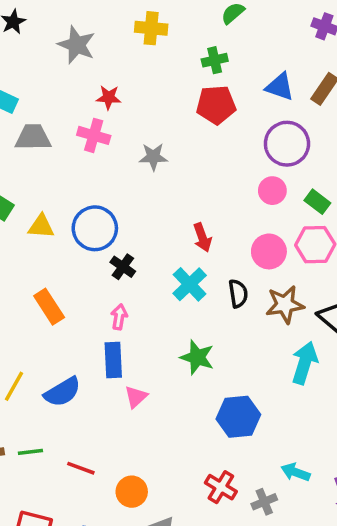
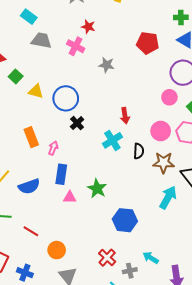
green cross: (215, 60) -> (181, 17), moved
pink arrow: (119, 317) -> (53, 148), moved
green star: (197, 357) -> (97, 189), moved
pink triangle: (136, 397) -> (70, 197), turned 32

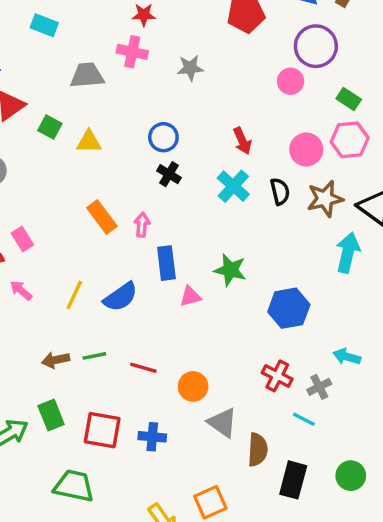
gray trapezoid: (41, 40) -> (87, 75), moved
pink circle: (169, 97) -> (291, 81), moved
blue circle: (66, 98) -> (163, 137), moved, size x0.7

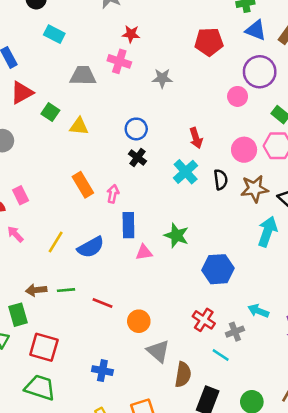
green rectangle: (51, 415) -> (18, 315), moved
red square: (102, 430) -> (44, 347), moved
blue cross: (152, 437) -> (102, 371), moved

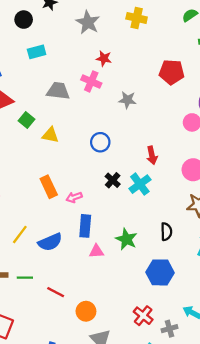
cyan rectangle: (54, 34) -> (37, 52), turned -48
black cross: (137, 158) -> (113, 180), moved
black semicircle: (221, 180) -> (166, 232), moved
pink arrow: (113, 194) -> (74, 197), turned -126

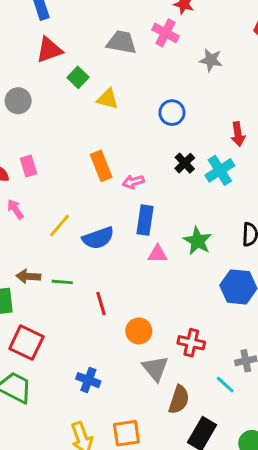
red line: (56, 292) -> (101, 304), turned 42
red cross: (143, 316) -> (191, 343), moved, turned -30

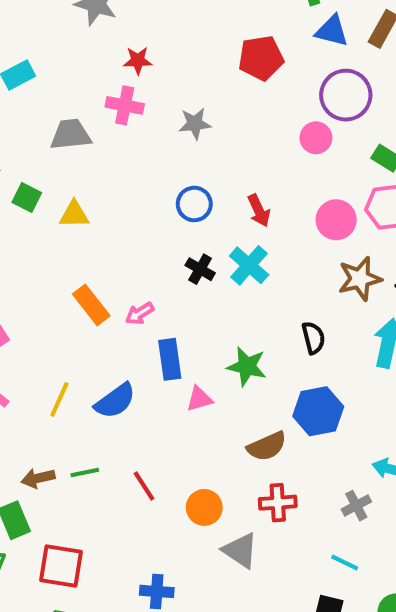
blue circle: (172, 113) -> (194, 204), moved
cyan line: (225, 385) -> (345, 562), moved
brown semicircle: (179, 400) -> (267, 446), moved, turned 64

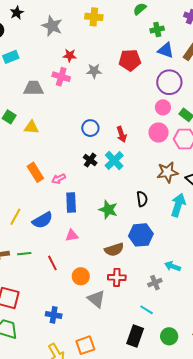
gray star: (195, 124) -> (94, 71), moved
pink circle: (316, 138) -> (163, 107), moved
pink circle: (336, 220) -> (159, 132), moved
pink triangle: (199, 399) -> (72, 235), moved

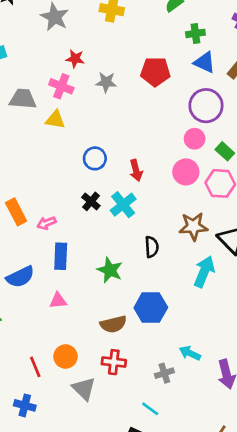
yellow triangle: (31, 127) -> (55, 120), moved
black semicircle: (142, 199) -> (152, 247), moved
red line: (52, 263) -> (35, 367), moved

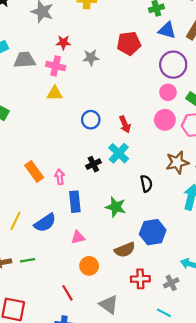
gray trapezoid: (23, 99) -> (25, 60), moved
black cross: (91, 201) -> (93, 164), moved, turned 32
pink arrow: (46, 223) -> (60, 177), turned 112
orange circle: (66, 357) -> (89, 266), moved
red cross: (114, 362) -> (140, 279), moved

